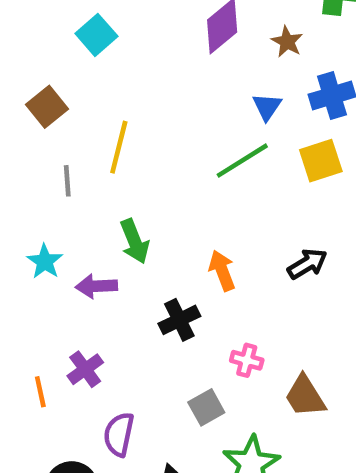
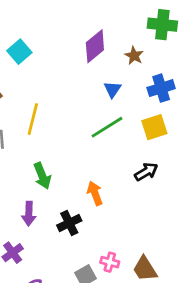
blue triangle: (267, 107) -> (112, 89), moved
black arrow: (307, 264) -> (146, 172), moved
purple arrow: (96, 286) -> (29, 214), moved, turned -85
pink cross: (247, 360) -> (110, 262), moved

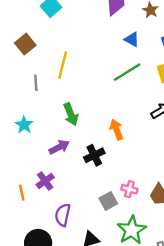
blue triangle: (112, 89) -> (132, 39), turned -35
purple arrow: (29, 214) -> (59, 147), turned -120

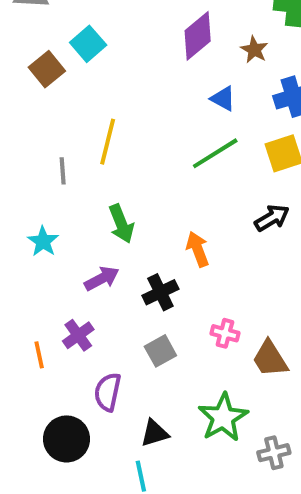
brown square: (25, 44) -> (47, 69), moved
pink cross: (129, 189) -> (225, 333), moved
gray square: (108, 201) -> (160, 351), moved

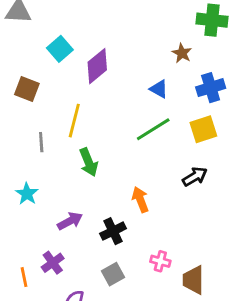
purple diamond: (198, 36) -> (97, 66), moved
brown square: (47, 69) -> (27, 89), moved, turned -30
green arrow: (121, 224) -> (89, 162), moved
brown trapezoid: (270, 359) -> (193, 280), turned 32

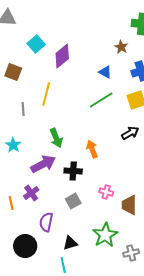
green arrow: (89, 162) -> (56, 138), moved
purple arrow: (70, 221) -> (43, 164), size x1.4
black cross: (113, 231) -> (73, 171), turned 30

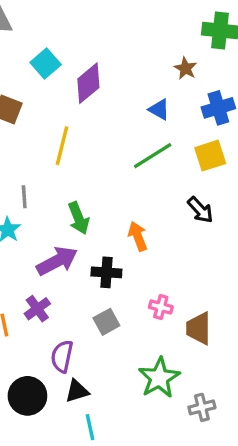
gray line: (23, 109) -> (24, 197), moved
black arrow: (130, 133) -> (200, 210), turned 78
black triangle: (70, 243) -> (77, 391), moved

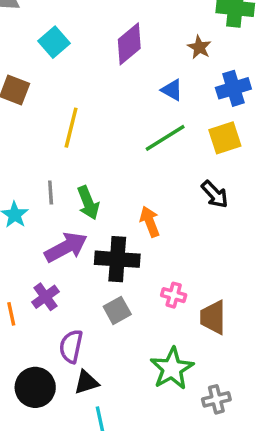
purple diamond: (88, 83) -> (129, 44), moved
gray line: (24, 197) -> (51, 193), moved
black cross: (106, 272) -> (117, 259), size x1.4

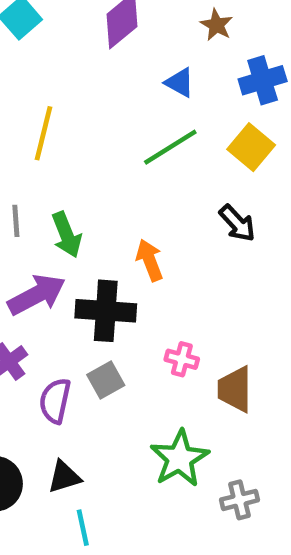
yellow square: (225, 138) -> (251, 147), turned -32
purple semicircle: (71, 346) -> (55, 401), moved

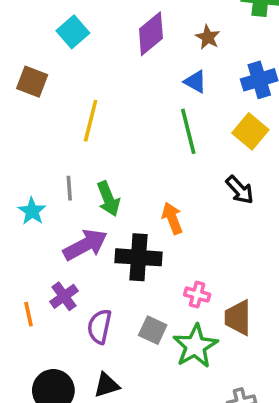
brown star: (216, 25) -> (208, 37), moved
green line: (170, 147) -> (188, 131), turned -72
gray square: (106, 380) -> (153, 330), moved, turned -36
green star: (180, 458) -> (195, 346), moved

